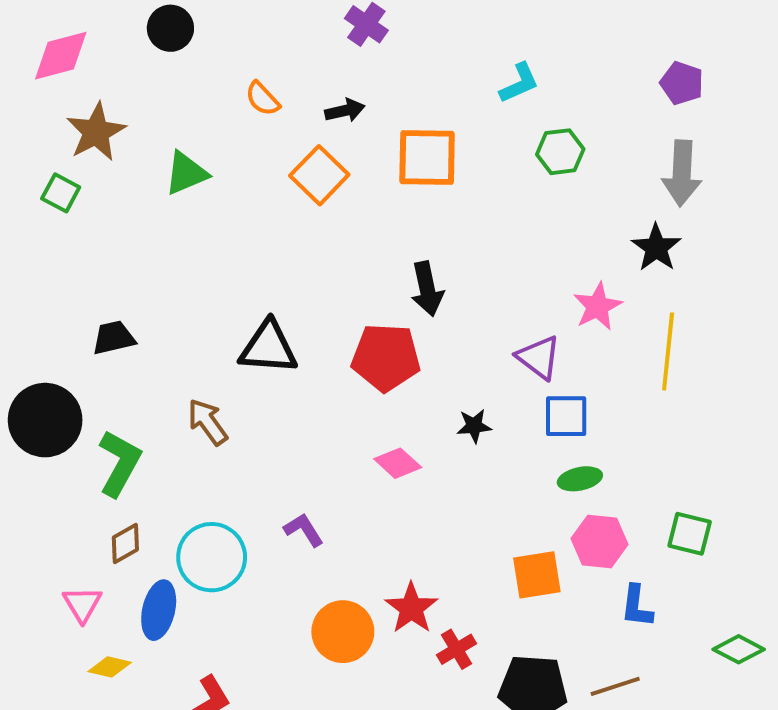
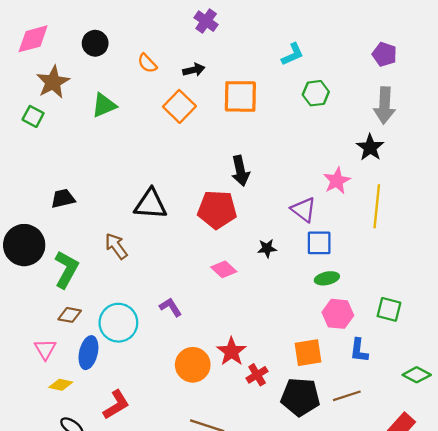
black circle: (170, 28) -> (95, 43), moved
brown diamond: (125, 543) -> (70, 315), turned 40
orange square: (537, 575) -> (308, 353), moved

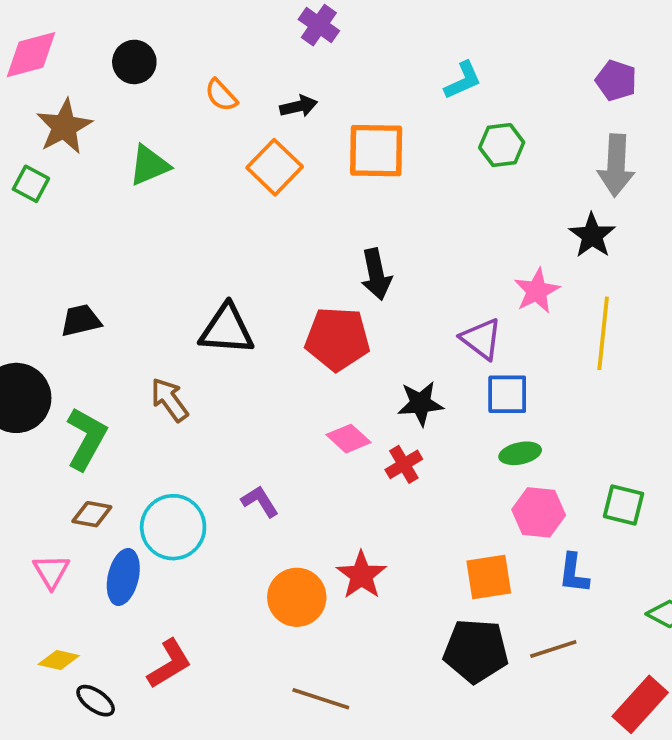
black star: (267, 248) -> (420, 403), size x1.4
red cross: (257, 375) -> (404, 464), moved
yellow diamond: (61, 385) -> (59, 660), moved

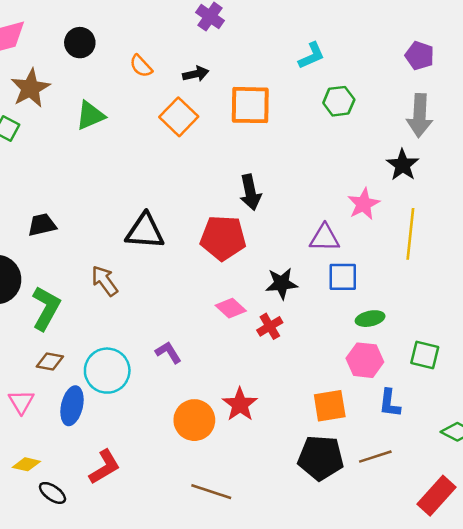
purple triangle: (481, 339) -> (325, 238), turned -36
green ellipse: (520, 453) -> (370, 319), moved

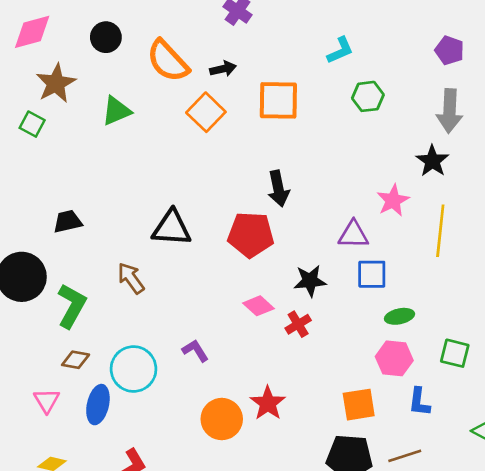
orange semicircle: (141, 66) -> (168, 61), size x1.8

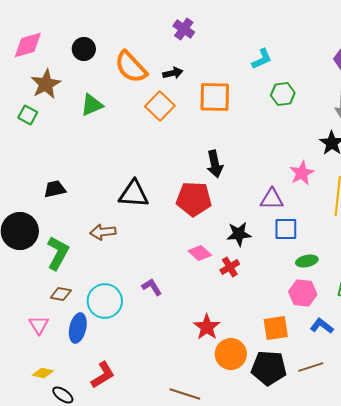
brown arrow: (131, 278) -> (103, 232), turned -60
blue L-shape: (419, 402) -> (322, 326), turned 120
orange circle: (222, 419) -> (231, 354), moved

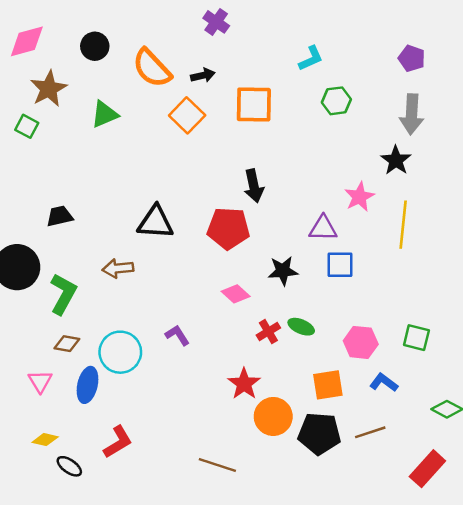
green ellipse: (307, 261) -> (301, 327), moved, turned 35
red cross: (230, 267) -> (268, 332), moved

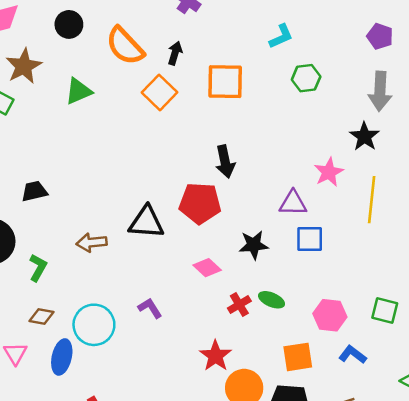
black arrow: (203, 75) -> (175, 53), turned -60
black triangle: (155, 222) -> (146, 222), moved
green L-shape: (63, 294) -> (38, 268), size x0.7

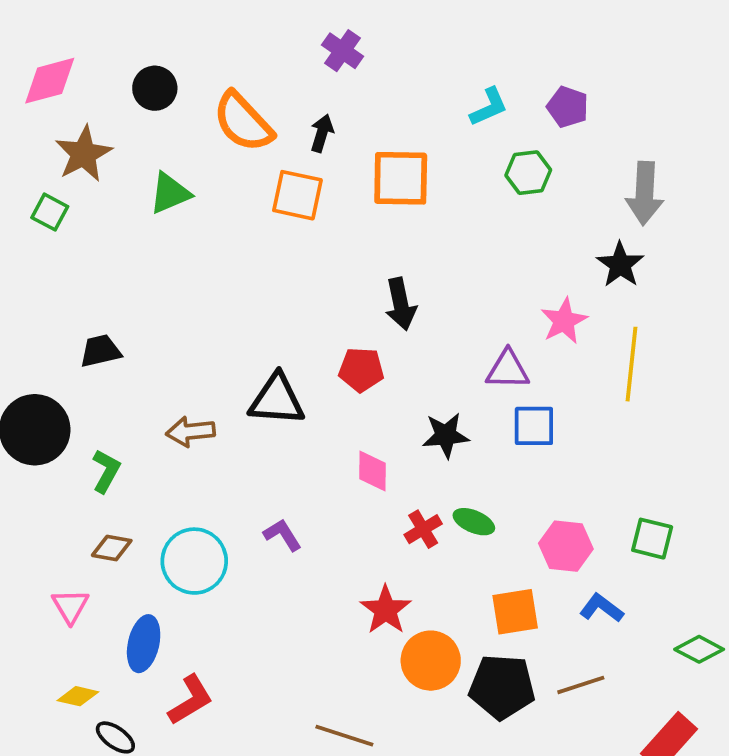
purple pentagon: (380, 36) -> (568, 107), moved
orange square: (159, 92) -> (297, 195), turned -32
red pentagon: (200, 203) -> (361, 370), size x0.7
pink diamond: (207, 268) -> (373, 471), turned 48
blue ellipse: (62, 357) -> (144, 644), moved

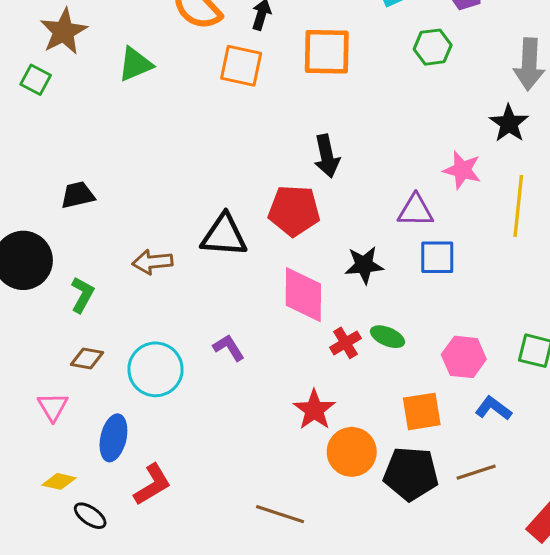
pink star: (564, 321) -> (462, 170), turned -30
red pentagon: (361, 370) -> (294, 211), size x1.4
pink diamond: (373, 471) -> (303, 295), size x1.6

